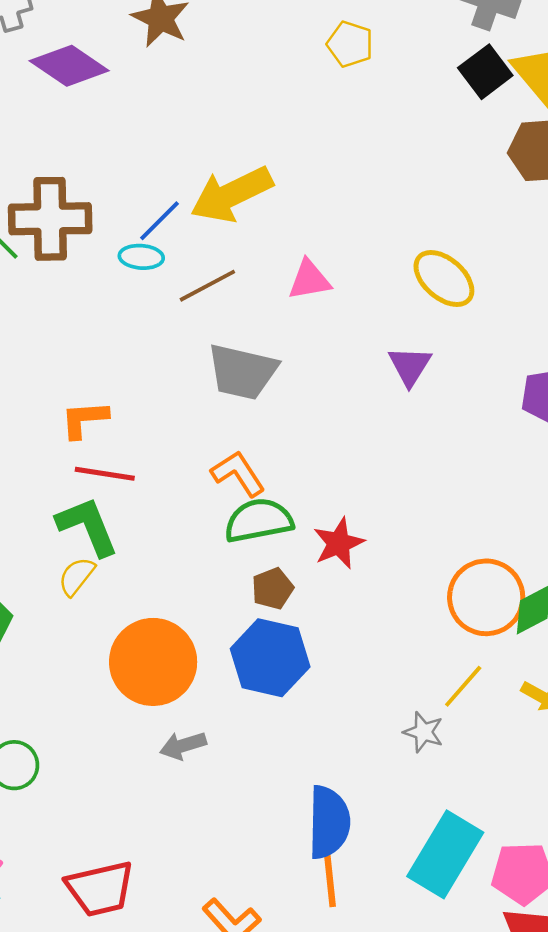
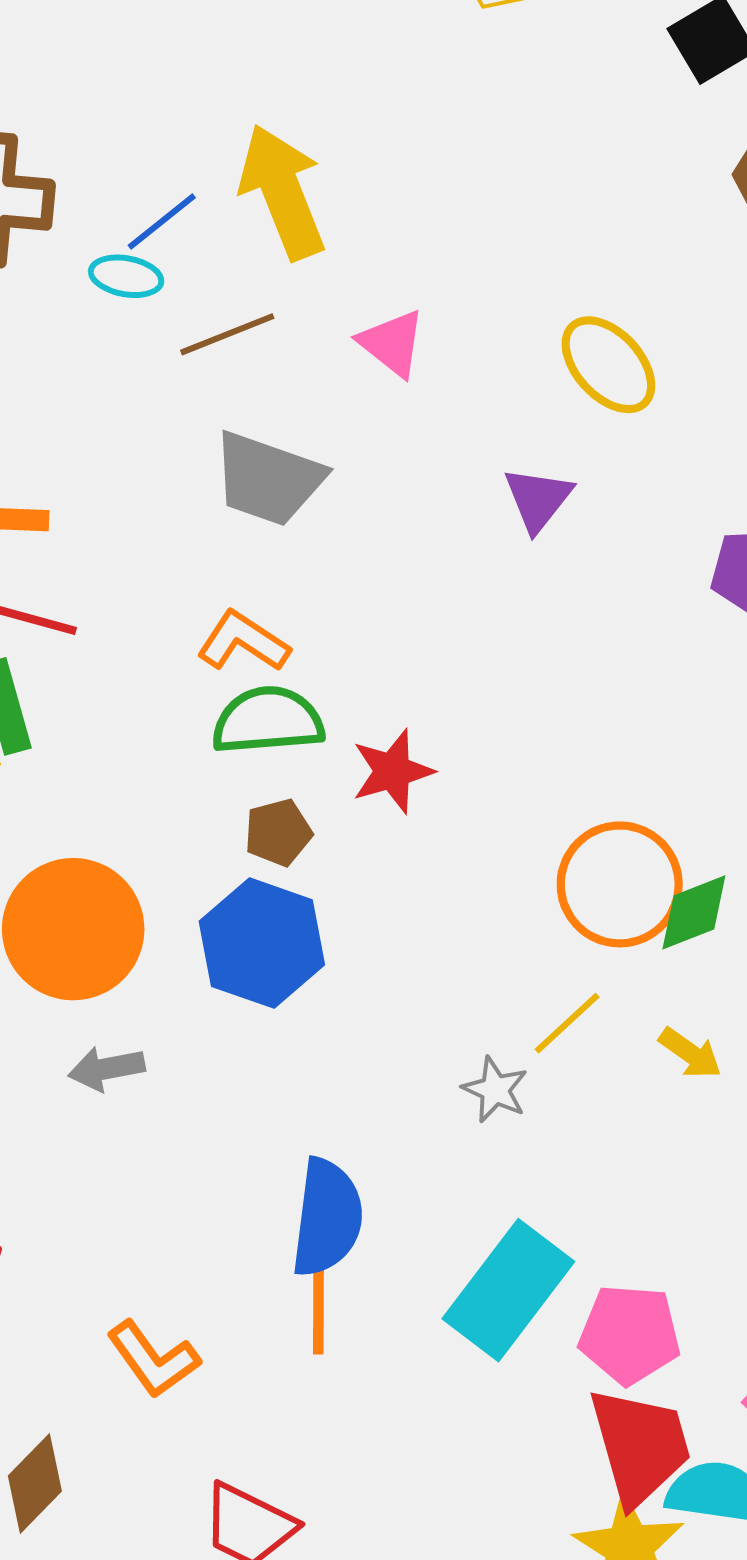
yellow arrow: (232, 194) -> (282, 192), turned 88
pink triangle: (309, 280) -> (392, 343), turned 42
orange L-shape: (238, 474) -> (243, 642), turned -30

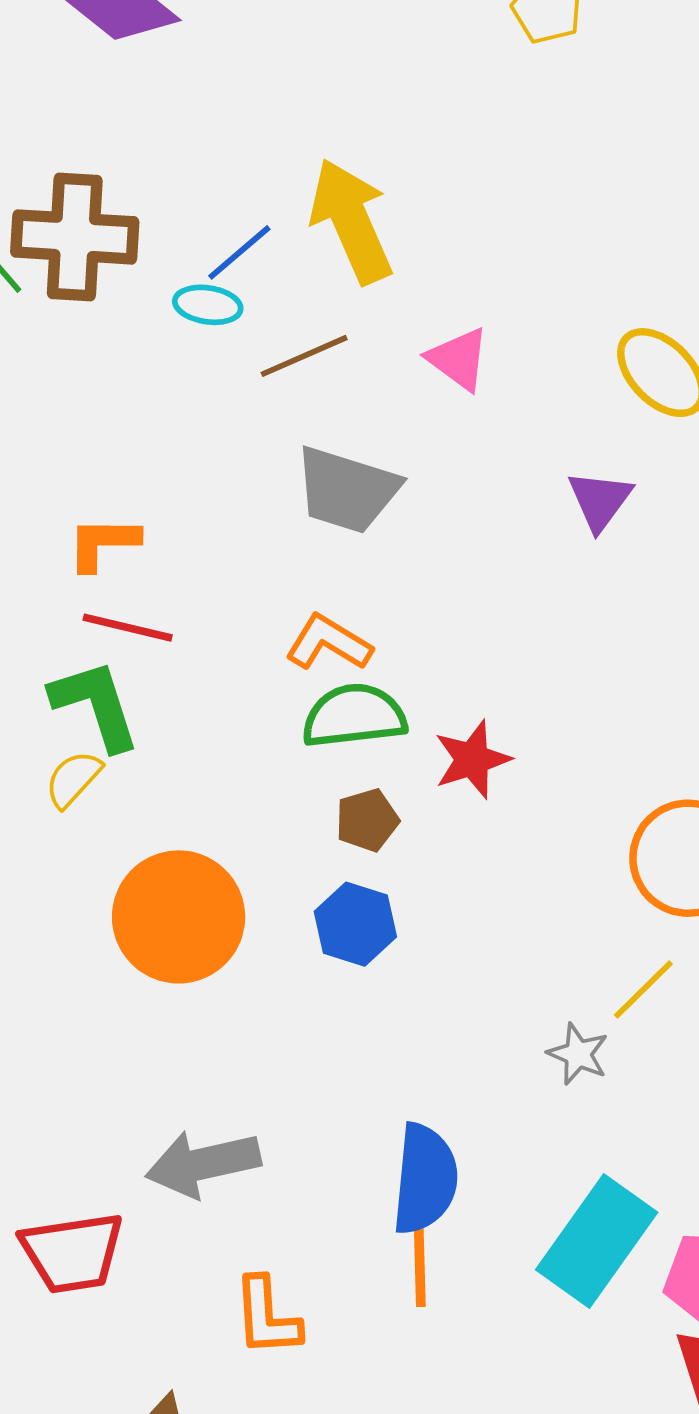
blue hexagon: (262, 943) -> (355, 924), size x0.7
gray arrow: (107, 1069) -> (203, 1164), moved, size x1.6
orange L-shape: (153, 1359) -> (267, 1317), turned 34

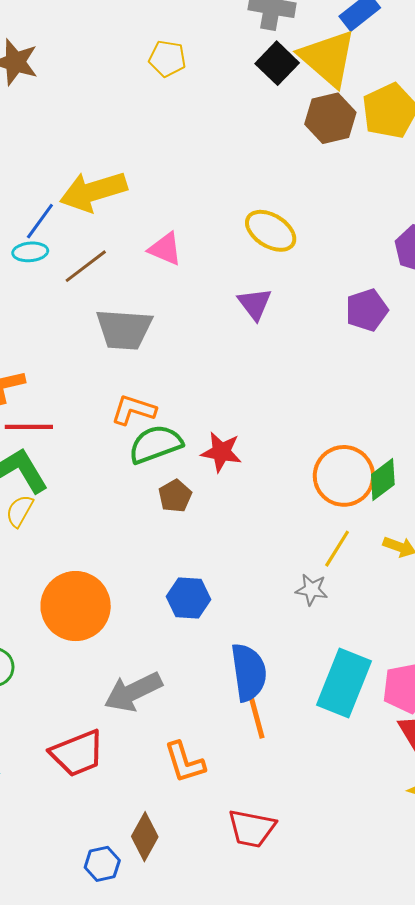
yellow arrow: (351, 221) -> (93, 191), turned -70
red star: (472, 759) -> (221, 452), turned -30
orange circle: (179, 917) -> (76, 606), moved
blue hexagon: (355, 924) -> (189, 598), moved

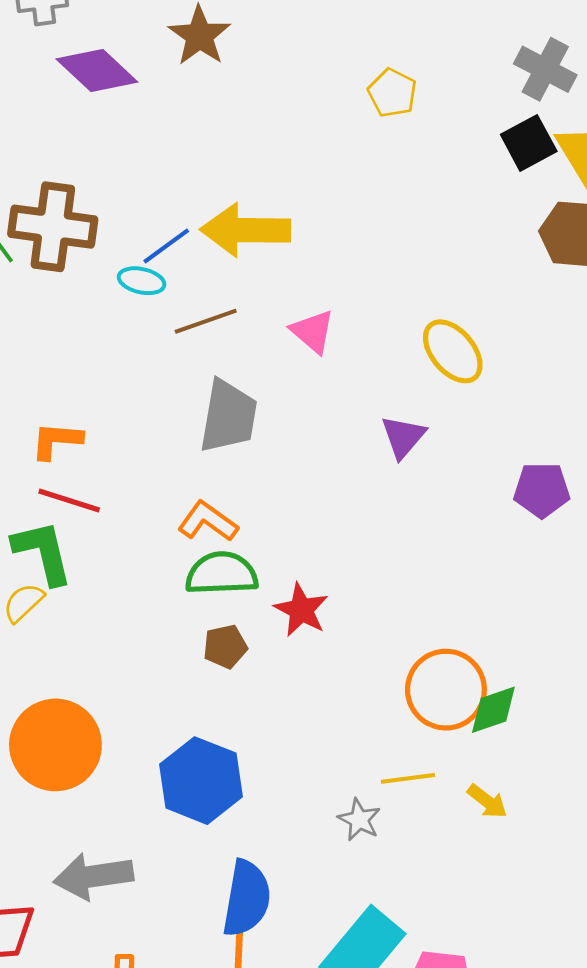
gray trapezoid: (124, 329) -> (228, 416), turned -102
yellow line: (337, 549) -> (408, 778), turned 33
blue hexagon: (189, 598) -> (201, 781), size x1.5

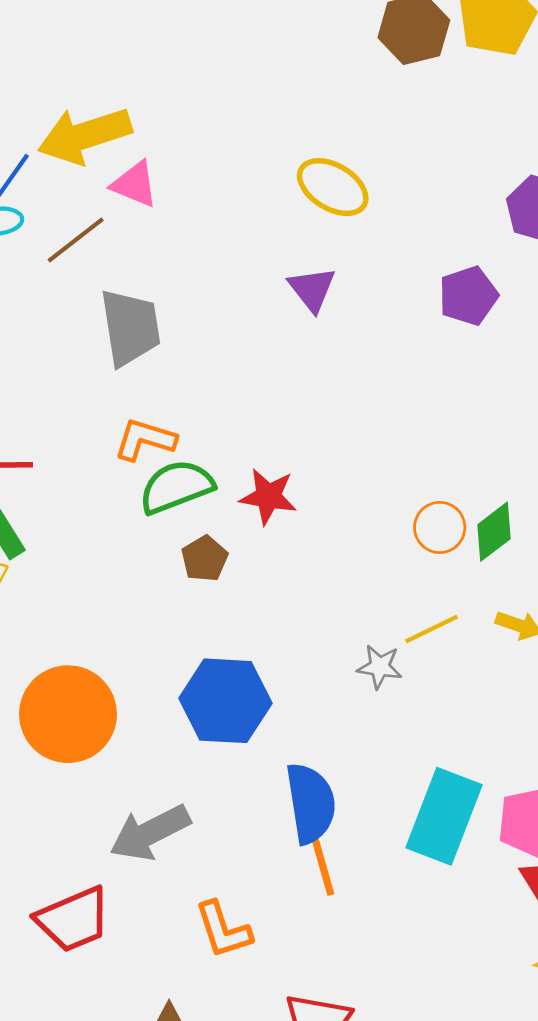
pink triangle: (313, 331) -> (135, 184), moved
orange circle: (446, 690) -> (440, 527), size x0.6
gray star: (359, 820) -> (380, 667), moved

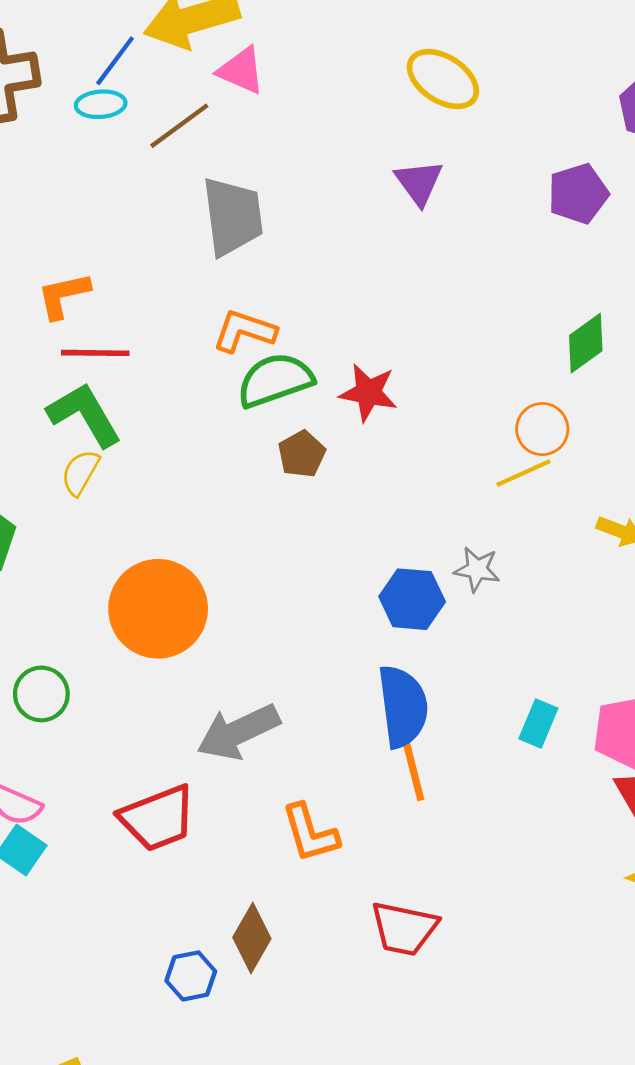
green diamond: (494, 532) -> (586, 343), moved
yellow line: (432, 629) -> (524, 473), moved
blue hexagon: (225, 701) -> (412, 599), moved, size x0.7
cyan rectangle: (444, 816) -> (538, 723), size x0.5

